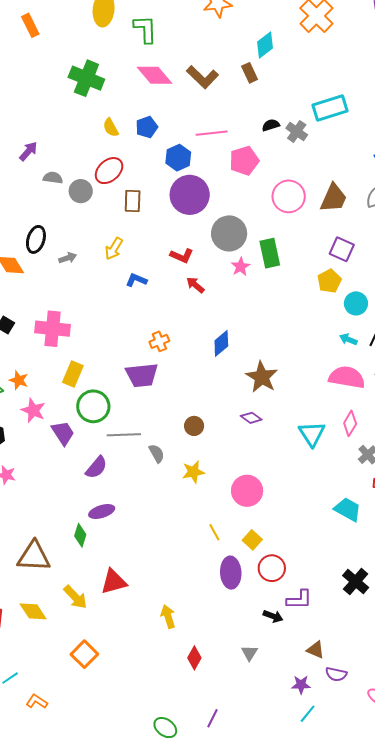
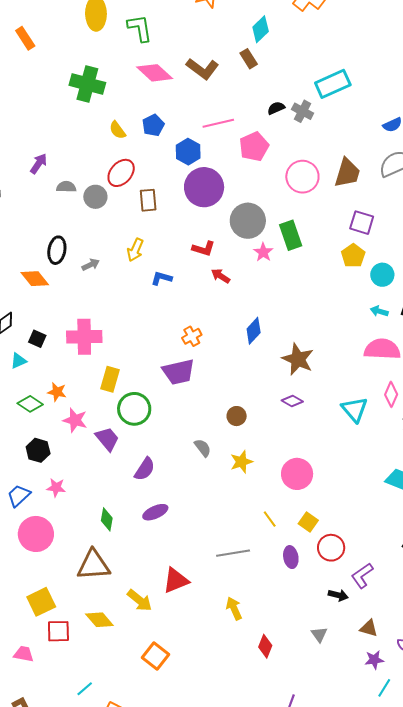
gray line: (124, 435) -> (233, 553), moved
green diamond: (80, 535) -> (107, 519), moved
purple ellipse: (231, 573) -> (291, 557), size x0.7
purple L-shape: (299, 600) -> (362, 576), turned 152
brown triangle: (316, 650) -> (369, 628), moved

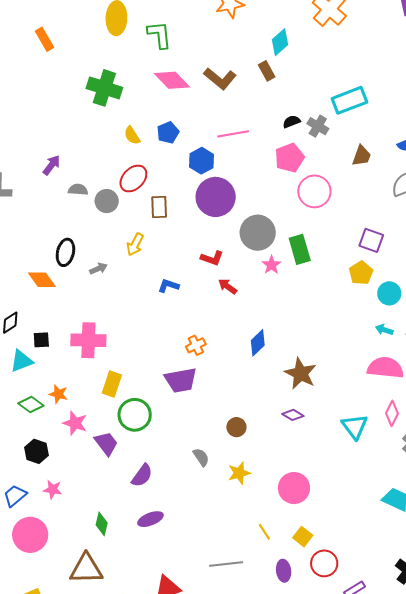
pink pentagon: (254, 147) -> (290, 158), moved
brown trapezoid: (347, 173) -> (362, 156), moved, size x0.7
yellow arrow: (135, 250) -> (135, 245), moved
black square: (37, 339) -> (41, 340), turned -30
cyan triangle: (18, 361) -> (21, 361), size x1.4

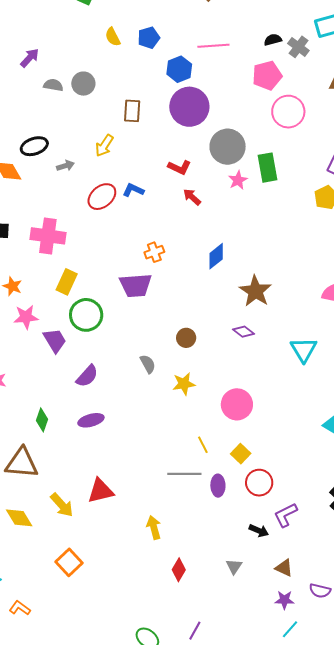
red ellipse: (133, 178) -> (102, 197), moved
gray circle: (107, 201) -> (83, 84), moved
black ellipse: (65, 252) -> (34, 146), turned 52
pink star: (75, 423) -> (26, 317), turned -30
gray line: (226, 564) -> (184, 474), moved

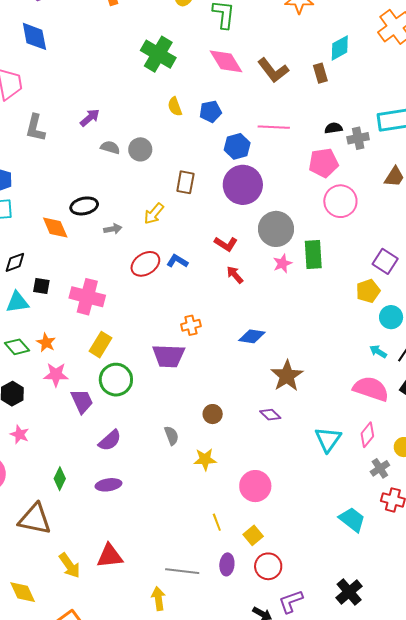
gray cross: (298, 47) -> (358, 138), turned 35
blue diamond: (216, 256) -> (252, 336), turned 40
gray line: (184, 474) -> (182, 571), moved
yellow diamond: (19, 518) -> (23, 592), moved

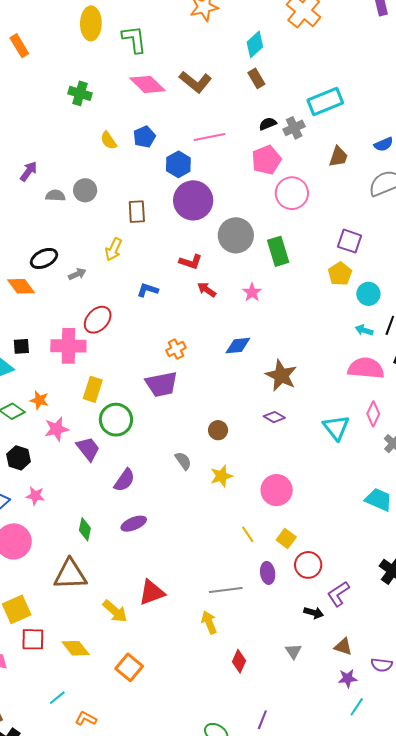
green cross: (158, 54) -> (80, 93), size x0.7
brown rectangle: (320, 73) -> (256, 78), moved
pink star: (282, 263) -> (252, 292), moved
red ellipse: (145, 264) -> (98, 320), moved

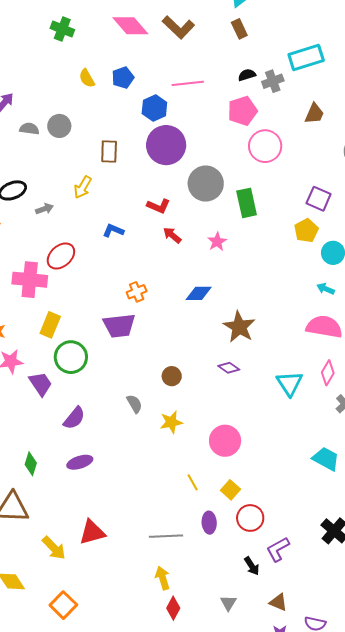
black arrow: (314, 613) -> (252, 566), turned 36
yellow arrow: (209, 622) -> (163, 578), moved

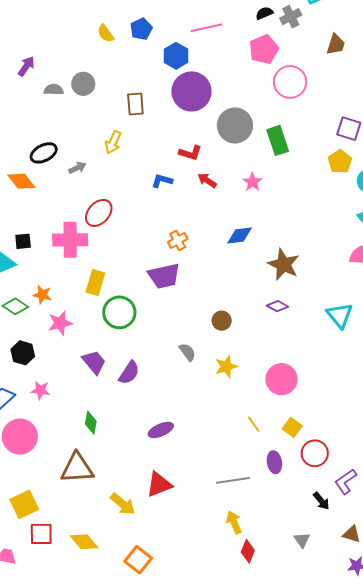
blue L-shape: (113, 231) -> (162, 181), moved
purple trapezoid: (41, 384) -> (94, 362), moved
purple ellipse: (80, 462) -> (161, 430), moved

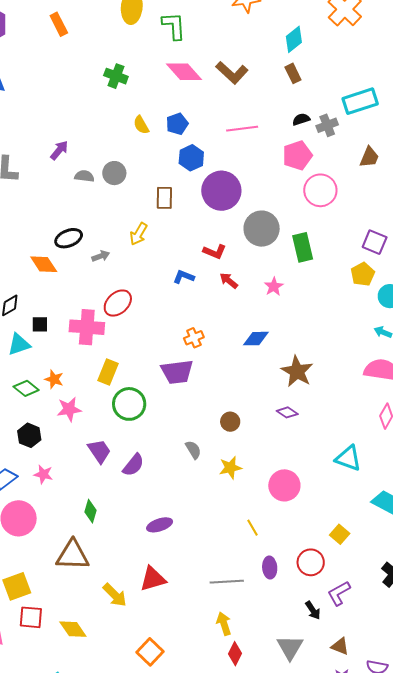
blue hexagon: (176, 56) -> (191, 158), moved
cyan triangle: (340, 315) -> (348, 458), moved, turned -36
yellow square: (292, 427) -> (340, 534), moved
gray triangle: (302, 540) -> (290, 647), size x1.6
orange square: (138, 560) -> (150, 652), moved

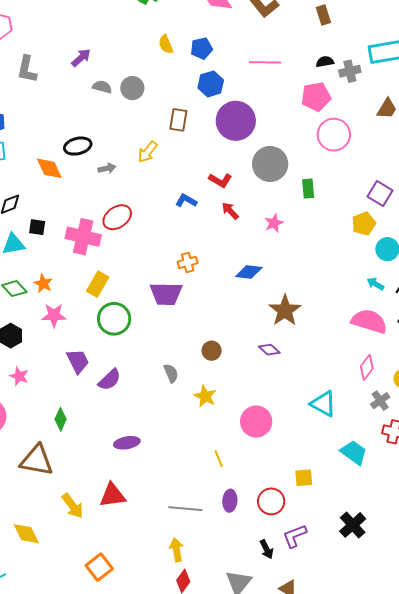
green rectangle: (303, 247) -> (308, 189), size x0.7
yellow star: (230, 468) -> (205, 396), turned 30
yellow square: (340, 534) -> (304, 478), turned 36

